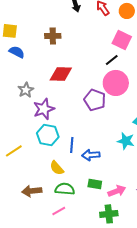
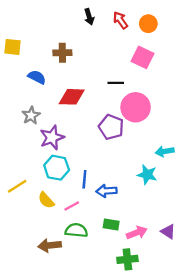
blue semicircle: (17, 52) -> (37, 77), moved
black line: (112, 60) -> (116, 83), moved, turned 40
yellow semicircle: (57, 168) -> (46, 200), moved
brown arrow: (32, 191) -> (50, 245), moved
pink line: (59, 211) -> (72, 206), moved

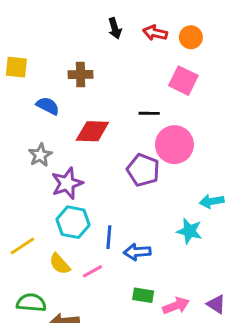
red arrow: (120, 20) -> (155, 33), turned -42
green semicircle: (76, 230) -> (31, 303), moved

